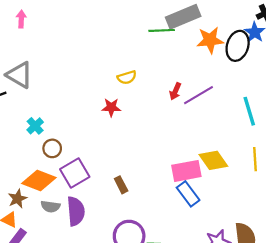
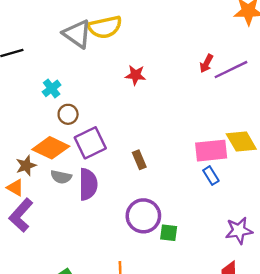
gray triangle: (19, 75) -> (77, 34), moved
yellow semicircle: (127, 77) -> (105, 27), moved, size x1.6
blue rectangle: (188, 194) -> (211, 176), size x0.7

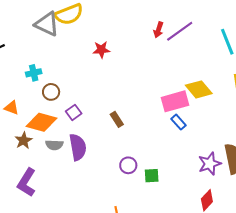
cyan cross: (52, 88) -> (34, 73), turned 35
purple square: (90, 143) -> (74, 112), size x0.6
orange triangle: (15, 188) -> (12, 108), moved
purple circle: (143, 216) -> (128, 165), size x0.6

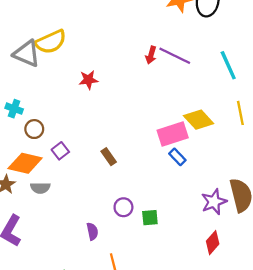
purple line: (180, 31) -> (175, 56), turned 64
cyan cross: (34, 73) -> (14, 109), turned 35
purple semicircle: (78, 147) -> (92, 231), moved, size x0.6

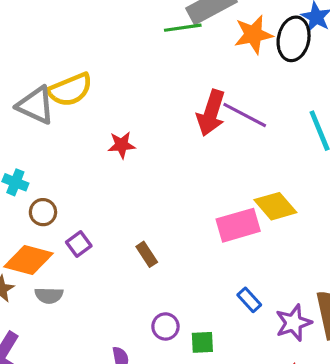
red arrow: (151, 55) -> (211, 113), size x1.8
blue rectangle: (177, 157) -> (249, 300), moved

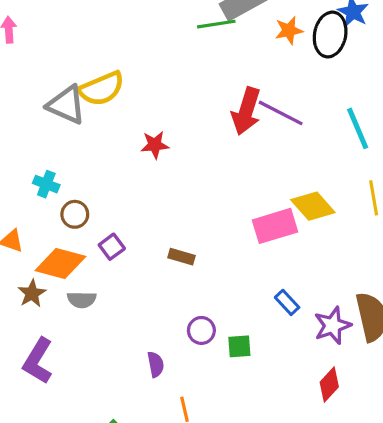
orange star: (253, 35) -> (289, 30), size x0.7
brown rectangle: (147, 254) -> (182, 257), turned -40

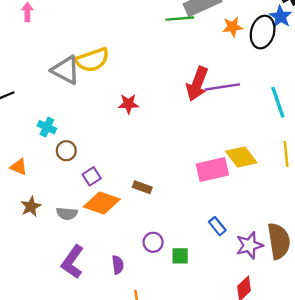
purple line: (281, 113) -> (222, 87), turned -40
orange diamond: (60, 264) -> (102, 203), moved
purple L-shape: (38, 361) -> (72, 262), moved

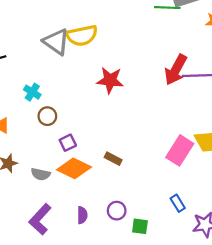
red star: (128, 104) -> (110, 80), size x1.4
pink rectangle: (212, 169) -> (180, 150), turned -52
purple semicircle: (118, 265) -> (82, 215), moved

